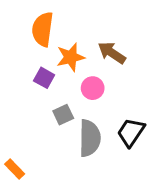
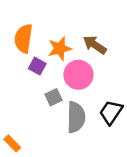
orange semicircle: (43, 29) -> (24, 39), moved
pink circle: (93, 88) -> (78, 75), size x1.5

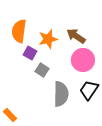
pink circle: (78, 75) -> (83, 60), moved
gray square: (53, 97) -> (42, 70), moved, turned -32

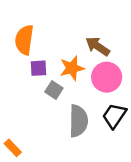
orange star: (48, 39) -> (72, 68), moved
purple square: (30, 53) -> (38, 68), turned -32

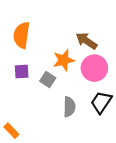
purple square: (38, 68) -> (22, 72), moved
gray semicircle: (78, 121) -> (69, 107), size x0.7

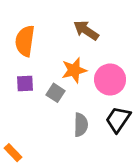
brown arrow: (86, 41) -> (86, 30), moved

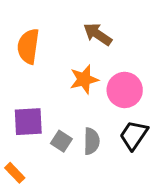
purple square: (25, 84) -> (28, 122), moved, size x1.5
gray square: (56, 93) -> (61, 141), moved

